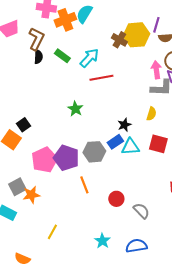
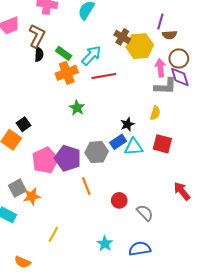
orange cross: (65, 20) -> (67, 73), moved
yellow hexagon: (136, 35) -> (140, 46), moved

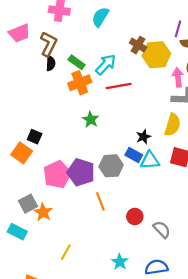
yellow semicircle: (155, 113) -> (173, 125), size x1.5
black square: (24, 124) -> (35, 137), turned -32
blue rectangle: (118, 142) -> (134, 155), turned 63
orange star: (32, 196) -> (43, 212), turned -30

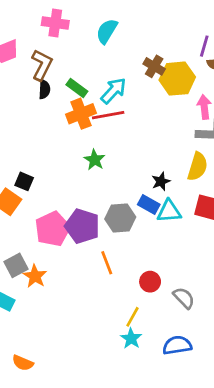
red line: (119, 86) -> (108, 115), moved
yellow line: (66, 252) -> (132, 317), moved

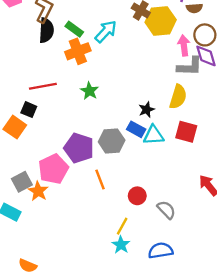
black semicircle: (44, 89) -> (46, 30), size x1.5
red line: (108, 115) -> (43, 86), moved
pink pentagon: (53, 229) -> (53, 169), moved

